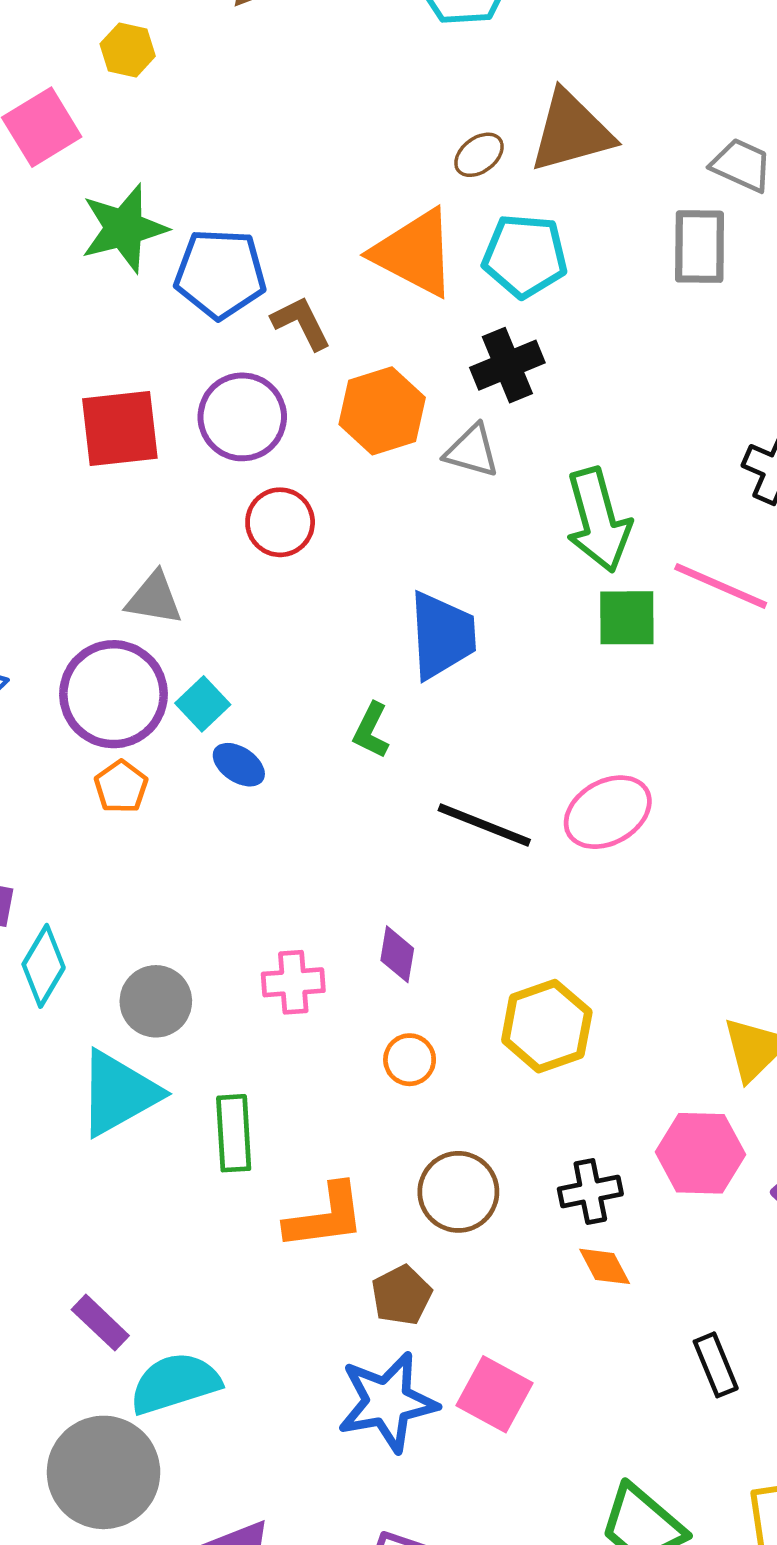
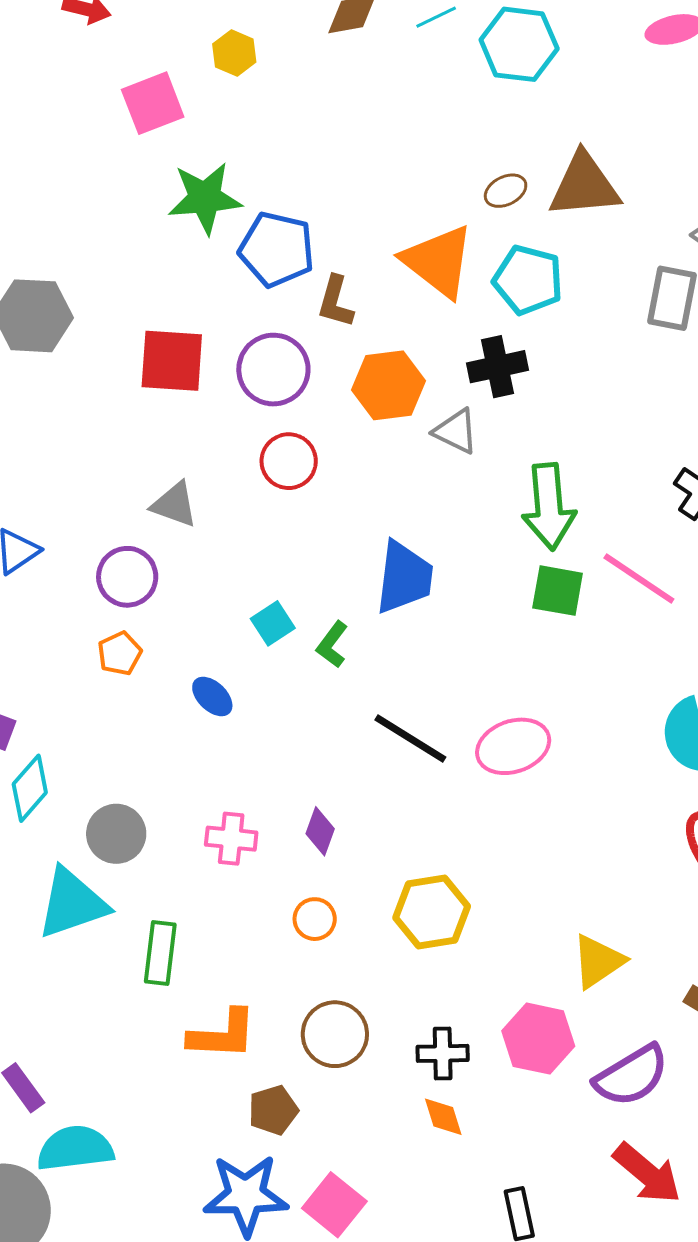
brown L-shape: (301, 323) -> (335, 302), turned -148
purple circle: (114, 694) -> (127, 577), size x0.7
cyan square: (203, 704) -> (273, 623), moved
blue ellipse: (239, 765) -> (212, 696), moved

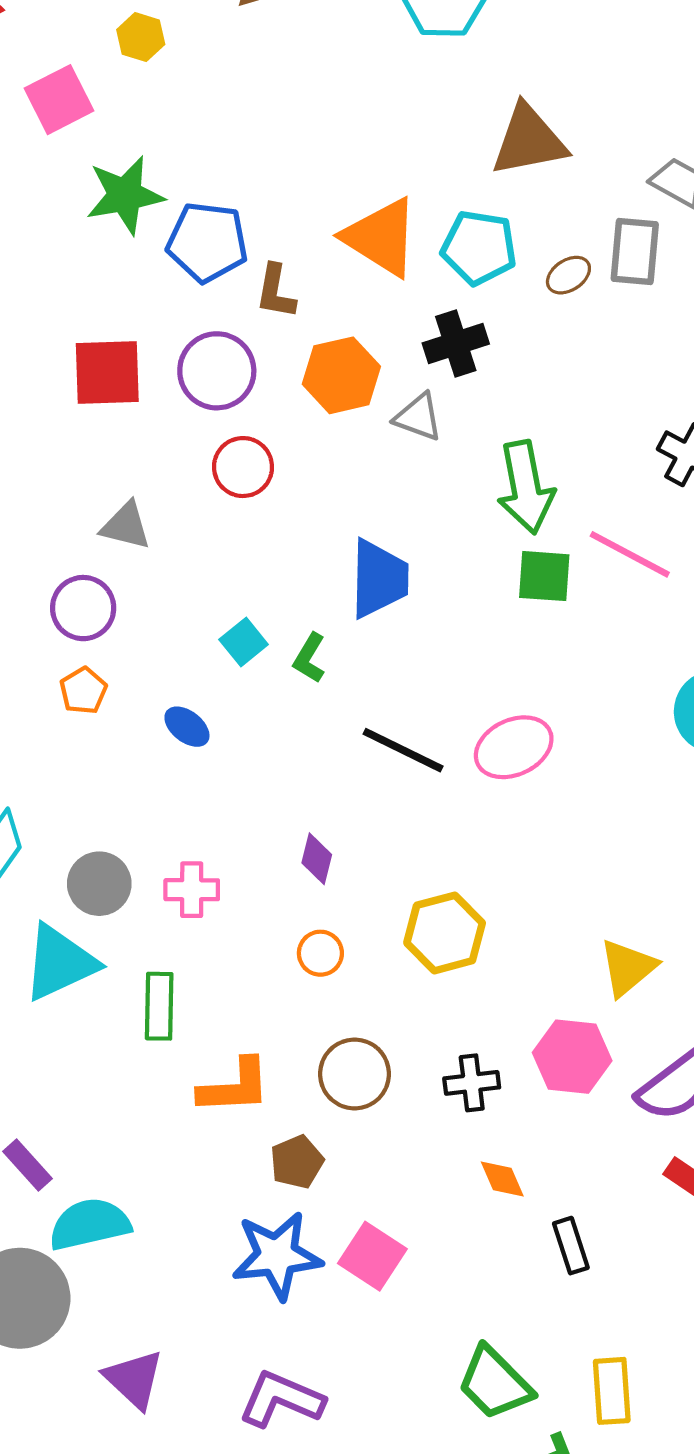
brown ellipse: (506, 191) -> (568, 275), moved
pink cross: (231, 839) -> (192, 890), moved
orange diamond: (443, 1117) -> (502, 1179), moved

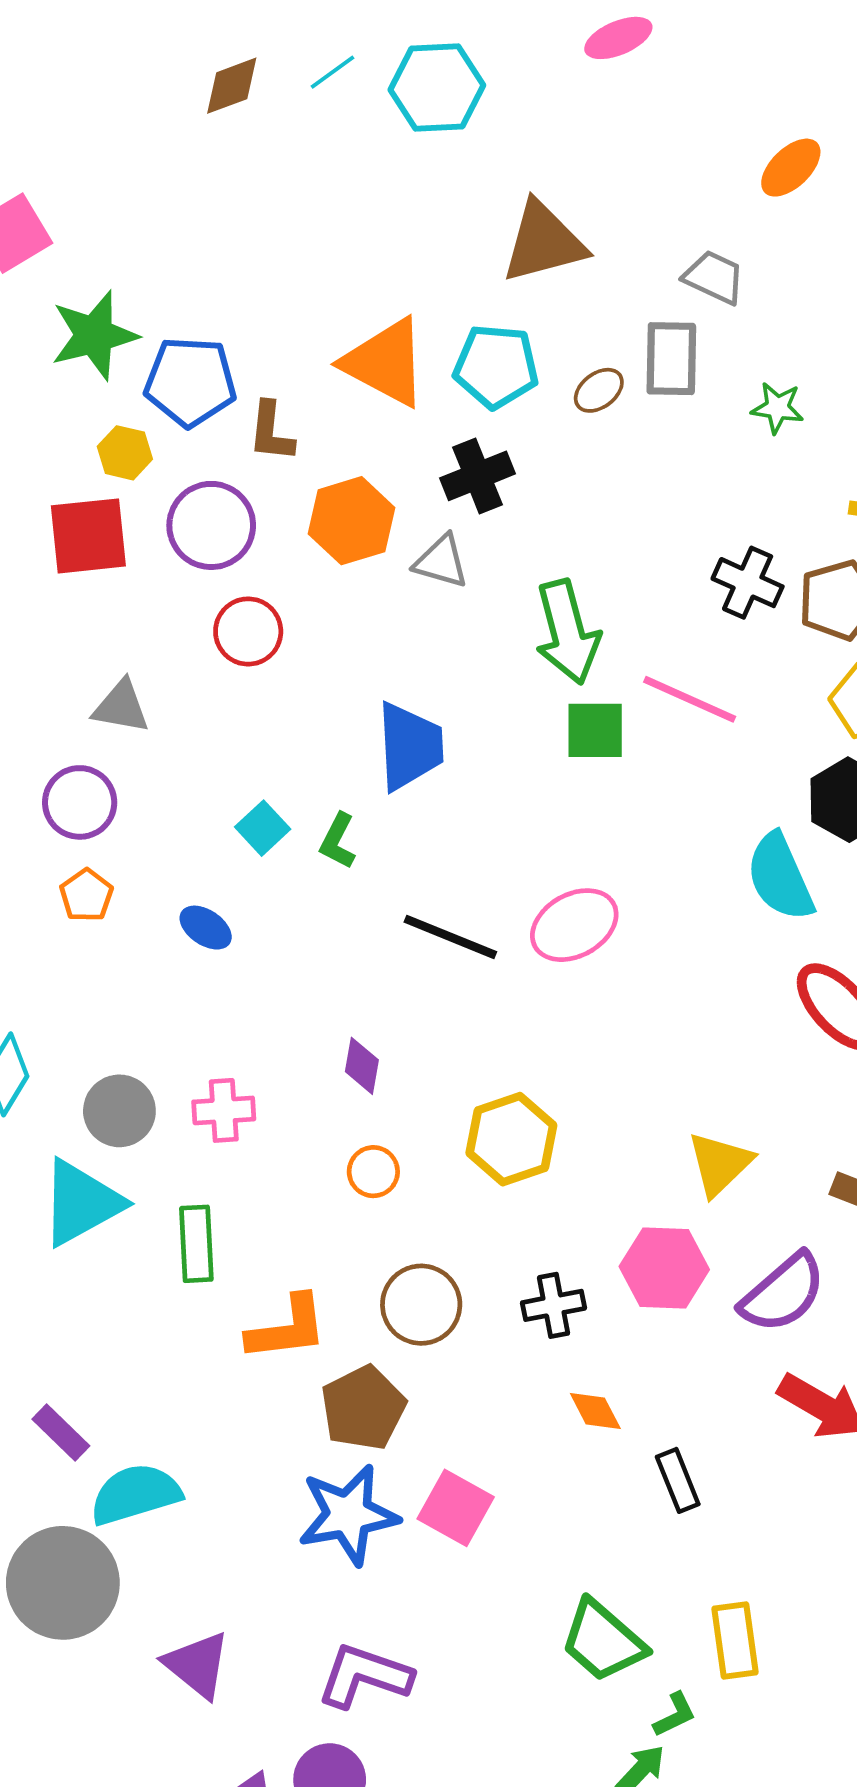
yellow hexagon: (141, 37) -> (125, 453), moved
brown pentagon: (297, 1162) -> (363, 1408), size x1.4

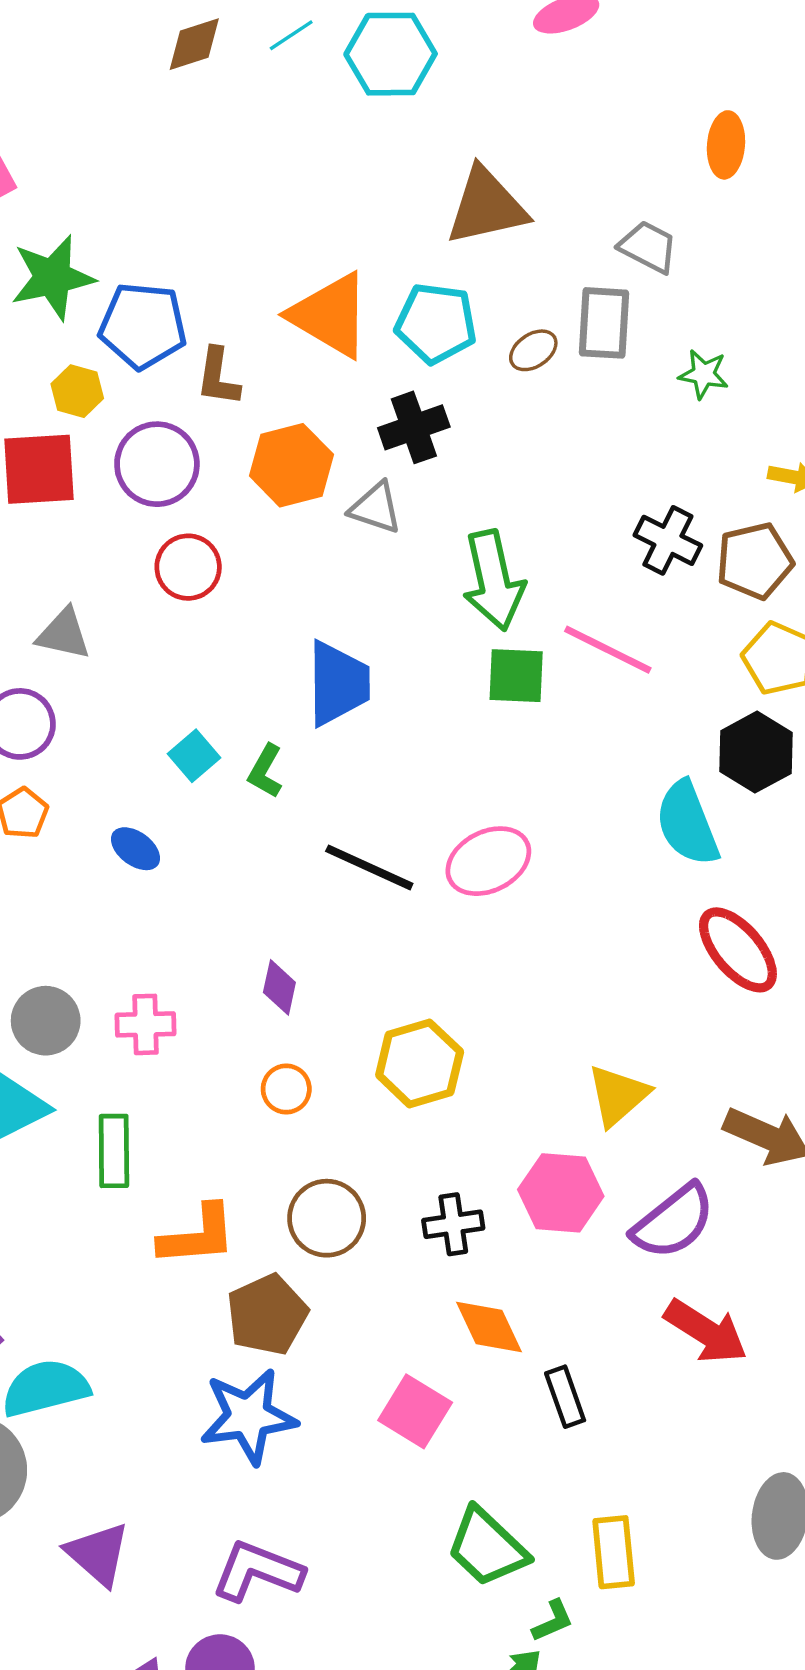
orange ellipse: (791, 168) -> (726, 145), turned -44
orange diamond: (595, 1411) -> (489, 1327), size x1.4
pink square: (456, 1508) -> (415, 1411), moved

